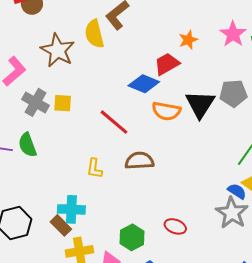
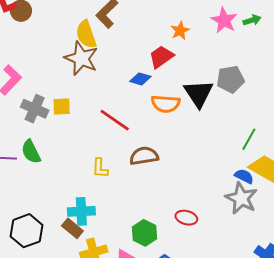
brown star: (58, 50) -> (81, 58), moved
blue diamond: (144, 84) -> (140, 79), size x0.7

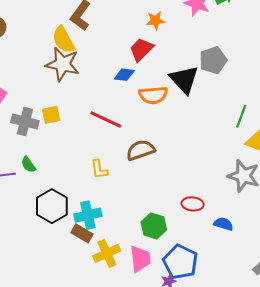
orange star: (180, 31) -> (156, 21), turned 30
green semicircle: (31, 152) -> (28, 165), size x0.7
blue semicircle: (244, 176) -> (223, 224), moved
black hexagon: (26, 231) -> (52, 206), moved

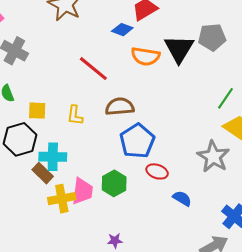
yellow square: (51, 115) -> (37, 111), moved
pink trapezoid: (140, 259) -> (82, 191), moved
blue pentagon: (180, 262) -> (137, 141), moved

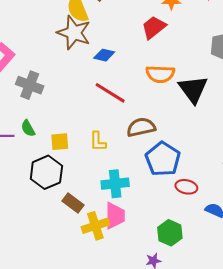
blue diamond: (122, 30) -> (104, 55), moved
black triangle: (179, 49) -> (193, 89), moved
cyan cross: (53, 157) -> (115, 184), moved
green hexagon: (114, 183) -> (170, 233), moved

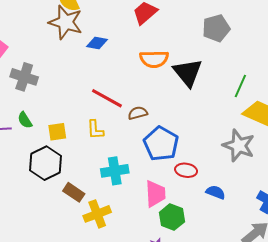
red line: (110, 93) -> (107, 98), moved
brown semicircle: (141, 127) -> (138, 113), size x0.7
pink trapezoid: (115, 216) -> (155, 194), moved

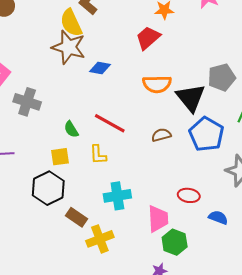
gray pentagon: (216, 28) -> (222, 77), moved
brown semicircle: (138, 113) -> (161, 135), moved
green semicircle: (25, 120) -> (71, 129), moved
blue pentagon: (161, 144) -> (206, 134), moved

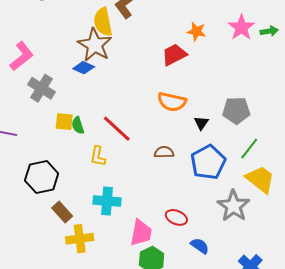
blue diamond: (100, 68) -> (84, 68), moved
black triangle: (191, 98) -> (201, 123), size x0.5
yellow square: (60, 157) -> (64, 122), moved

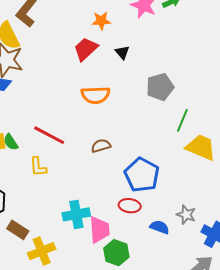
black triangle: (201, 123) -> (122, 52), moved
blue pentagon: (208, 162) -> (142, 175), moved
cyan cross: (107, 201) -> (76, 214), moved
gray star: (233, 206) -> (186, 215), moved, size x0.6

